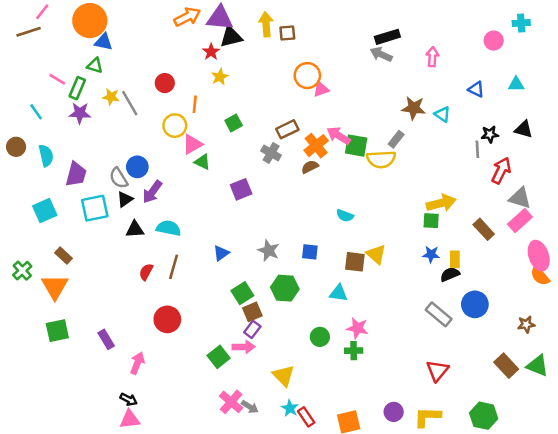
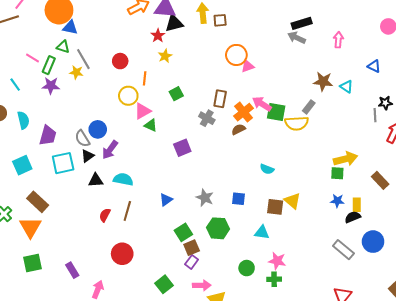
gray line: (130, 103) -> (83, 59), moved
brown rectangle: (287, 129) -> (220, 99), turned -54
brown rectangle: (64, 256) -> (38, 202), size x1.5
pink arrow: (244, 347) -> (202, 285), moved

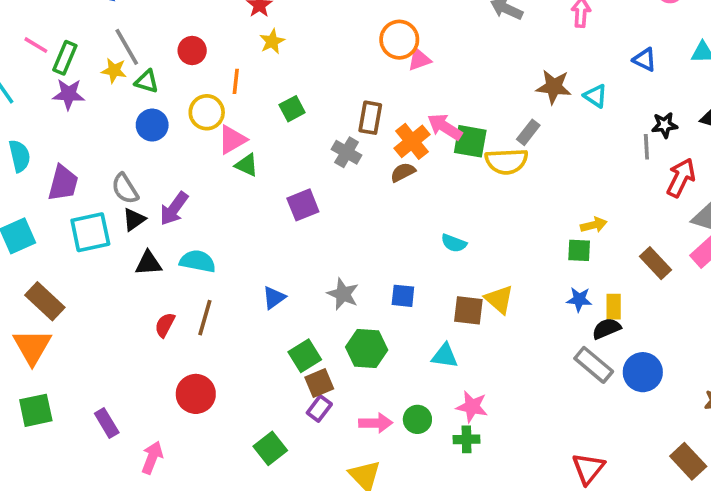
green triangle: (63, 47) -> (147, 81), moved
blue circle: (98, 129) -> (152, 125), moved
yellow arrow: (345, 159) -> (594, 225), size x0.6
gray rectangle: (343, 250) -> (594, 365), moved
pink arrow: (202, 285) -> (376, 423), moved

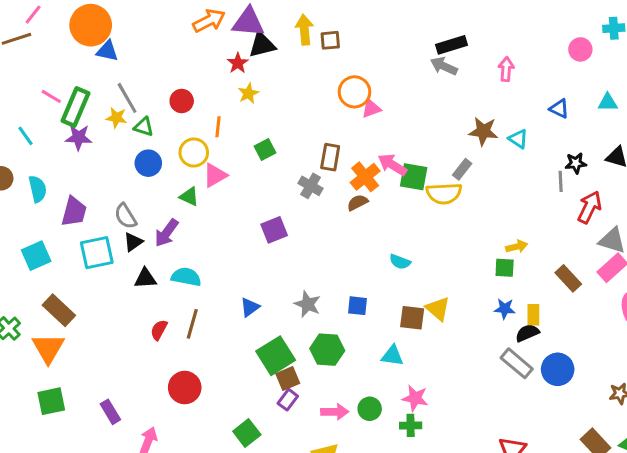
green rectangle: (65, 58) -> (76, 107), size x1.4
green triangle: (247, 165) -> (189, 196), moved
green square: (305, 356) -> (276, 356), size x1.4

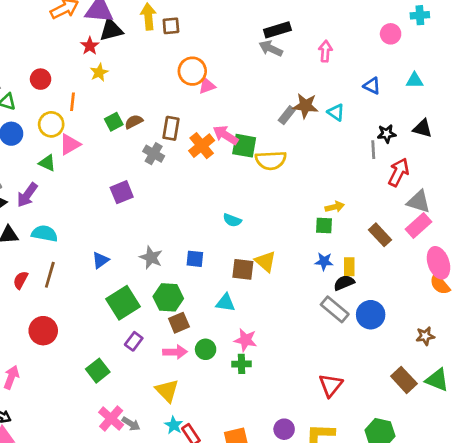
gray rectangle: (462, 169) -> (287, 115), moved
brown semicircle: (358, 203) -> (134, 122), moved
brown square: (288, 378) -> (179, 323), moved

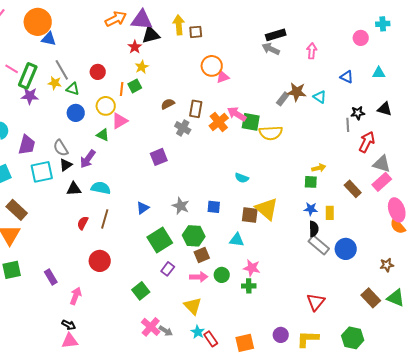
green square: (114, 122) -> (135, 86), moved
yellow triangle: (265, 261) -> (267, 209), size x1.4
black semicircle: (344, 283) -> (314, 229), moved, turned 112

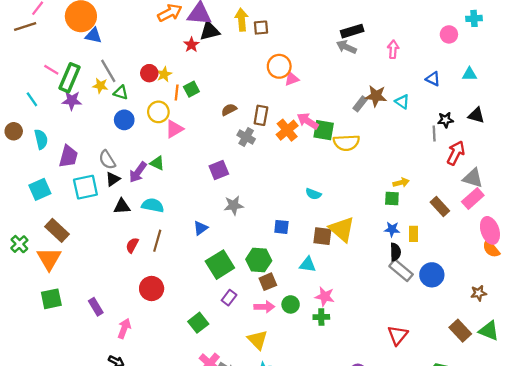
yellow star: (142, 67) -> (164, 74), moved
green triangle: (103, 135) -> (157, 163), moved
gray star: (181, 206) -> (234, 205), moved, turned -30

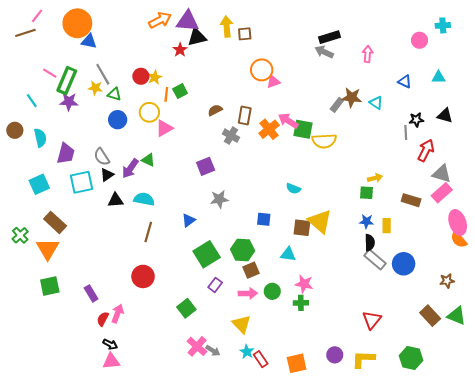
brown rectangle: (440, 206) -> (411, 200), turned -30
red semicircle: (132, 245) -> (103, 319), moved

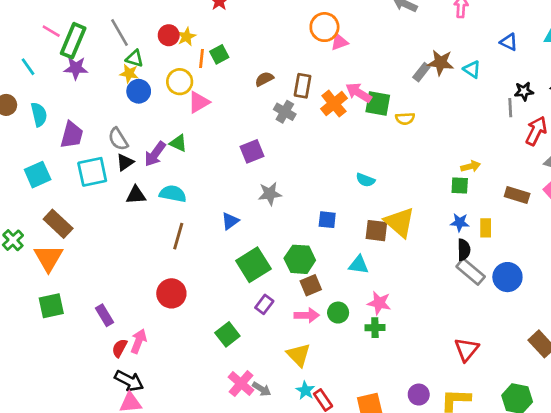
yellow star: (95, 88) -> (129, 73), moved
yellow semicircle: (324, 141) -> (405, 119), size x0.6
black arrow: (110, 344) -> (129, 381), size x1.5

